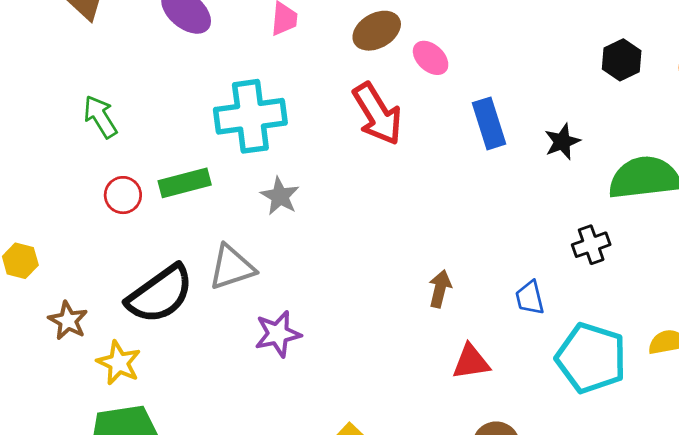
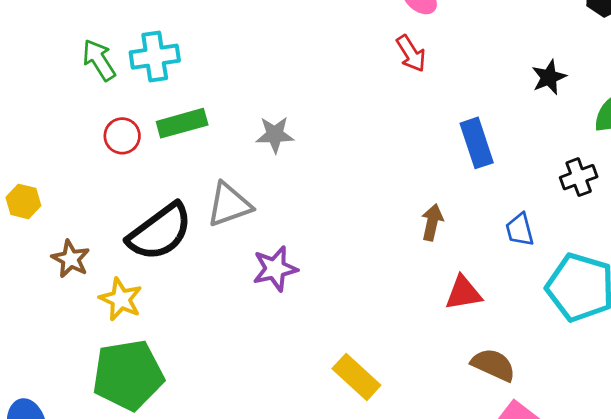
red arrow: (377, 114) -> (411, 53), moved, size x0.6
cyan cross: (250, 116) -> (155, 57), moved, size x0.7
blue rectangle: (489, 123) -> (477, 143), moved
gray star: (280, 196) -> (275, 135), turned -30

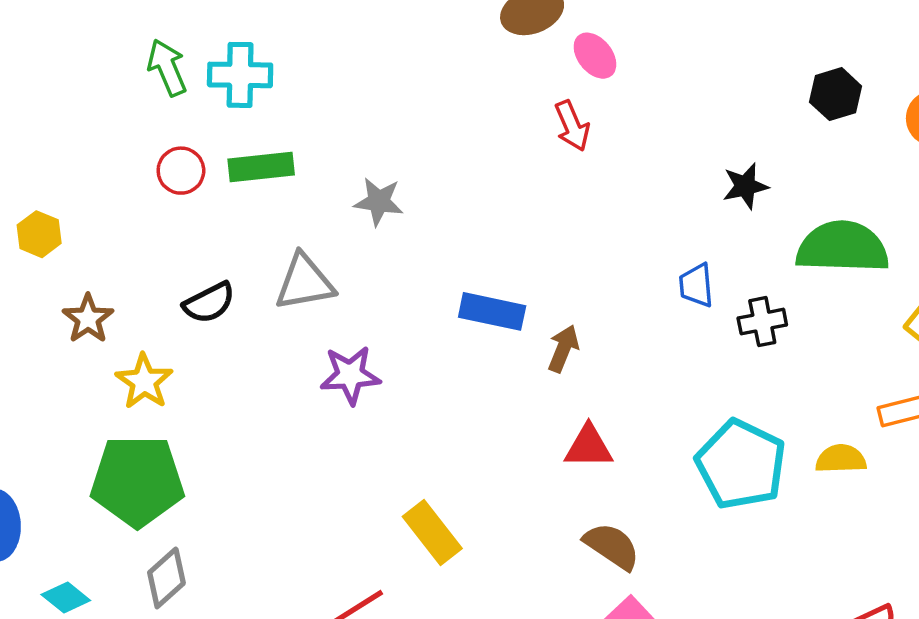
blue rectangle: (477, 143) -> (492, 311), moved, turned -69
blue trapezoid: (520, 230) -> (696, 285), moved
black semicircle: (160, 232) -> (209, 303), size x0.6

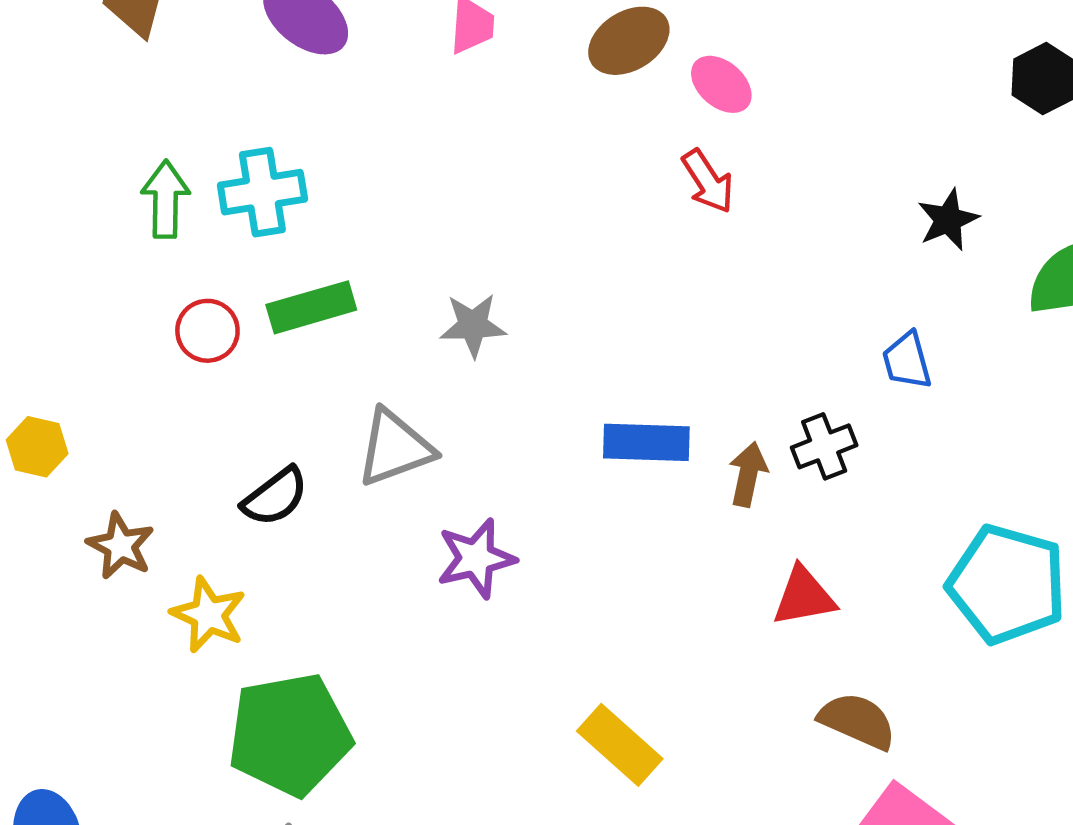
green arrow: (167, 68) -> (165, 199), turned 34
black cross: (762, 322) -> (824, 446), moved
green pentagon: (137, 481) -> (290, 734), moved

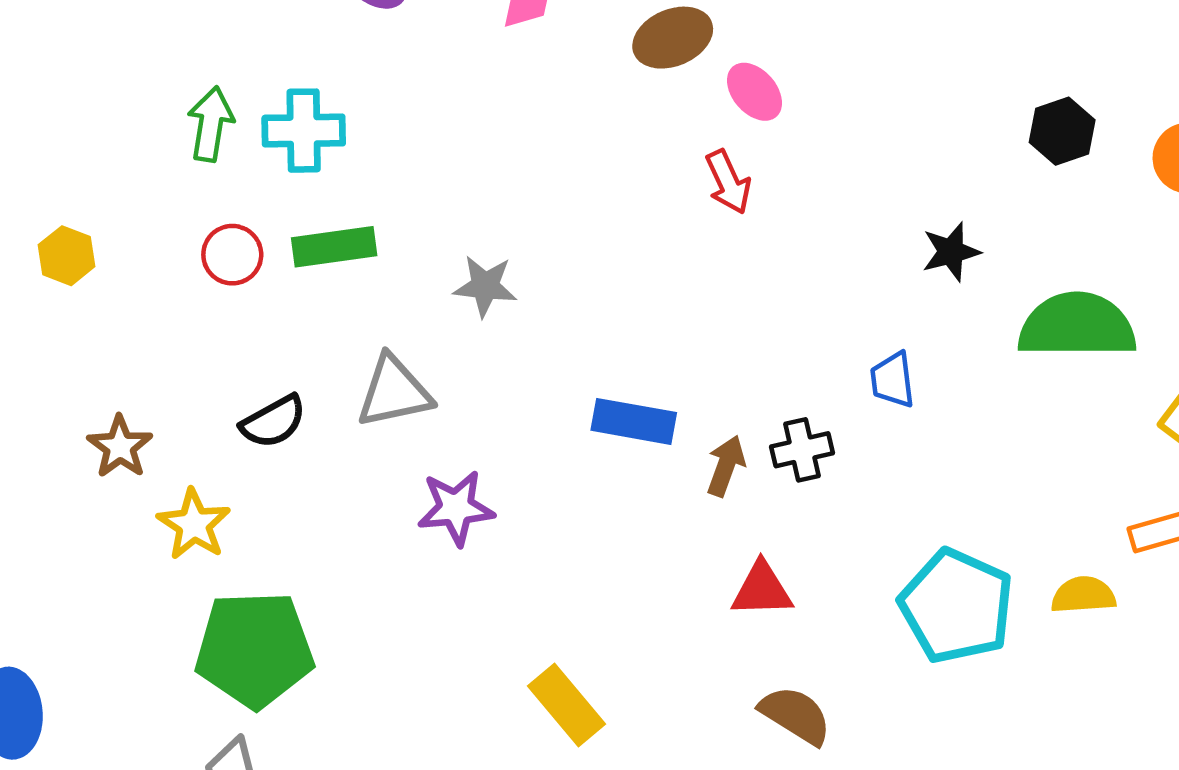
yellow hexagon: (37, 447) -> (67, 256), moved

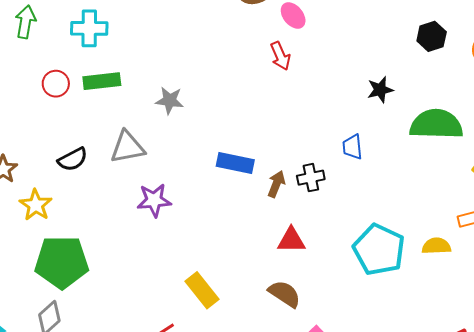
green arrow: (211, 124) -> (25, 22), moved
brown semicircle: (796, 715) -> (285, 294), moved

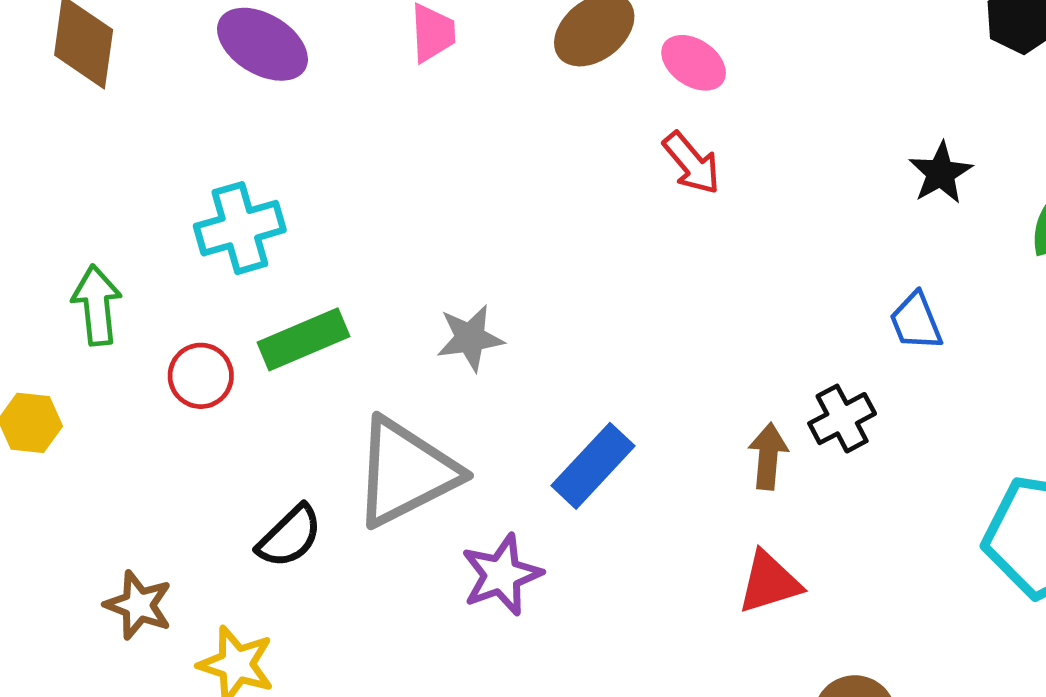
green arrow: (25, 22) -> (97, 305), moved
gray triangle: (127, 147) -> (406, 472), size x1.4
blue rectangle: (235, 163) -> (593, 466), moved, turned -42
red triangle: (291, 240) -> (769, 582), moved

